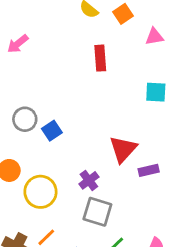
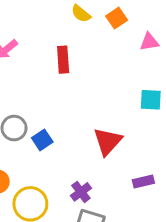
red rectangle: (100, 58) -> (63, 60), moved
red triangle: (123, 149) -> (108, 141), moved

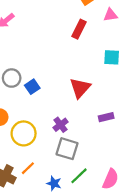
red rectangle: (63, 60) -> (79, 29), moved, turned 30

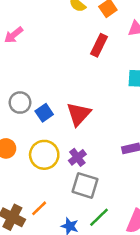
red triangle: (80, 88) -> (79, 114), moved
yellow circle: (24, 133) -> (44, 155), moved

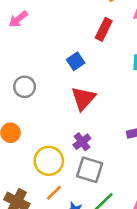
blue square: (44, 113) -> (76, 61), moved
yellow circle: (44, 155) -> (49, 161), moved
orange line: (39, 208) -> (54, 193), moved

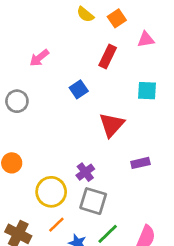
pink arrow: (18, 19) -> (39, 58), moved
gray circle: (25, 87) -> (17, 101), moved
red triangle: (83, 98) -> (112, 125), moved

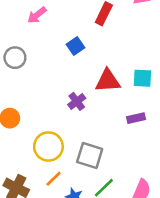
cyan square: (147, 91) -> (142, 78), moved
red triangle: (112, 125) -> (108, 81), turned 44
purple cross: (85, 172) -> (77, 101), moved

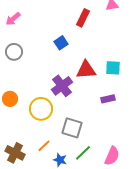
pink arrow: (37, 15) -> (13, 19), moved
purple cross: (77, 101) -> (62, 86), size x1.5
yellow circle: (48, 146) -> (41, 109), moved

